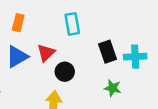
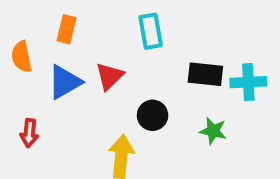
black rectangle: (108, 52) -> (205, 74), turned -65
black circle: (65, 72) -> (153, 115), moved

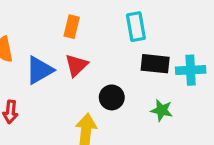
orange rectangle: (66, 29) -> (72, 27), moved
cyan rectangle: (151, 31) -> (136, 27), moved

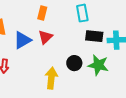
black circle: (112, 97) -> (74, 63), moved
green star: (162, 110) -> (98, 65), size x1.5

